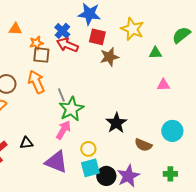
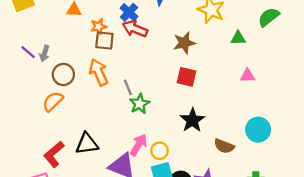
red square: (97, 37) -> (187, 77), moved
green star: (71, 109) -> (140, 104), size x0.7
pink arrow: (63, 130) -> (138, 145), moved
black triangle: (26, 143) -> (87, 144), size x1.5

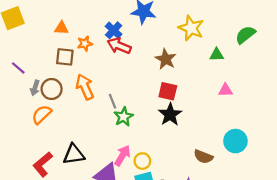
brown square: (104, 40) -> (65, 57), moved
brown star: (184, 43) -> (166, 59), turned -30
gray arrow: (45, 53) -> (35, 88), moved
black star: (192, 120) -> (170, 114), moved

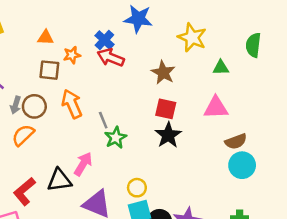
green semicircle: (245, 35) -> (253, 45), turned -45
pink triangle: (225, 90) -> (216, 108), moved, size x1.5
pink arrow: (122, 155) -> (83, 164), moved
brown semicircle: (203, 157) -> (236, 141), moved, turned -42

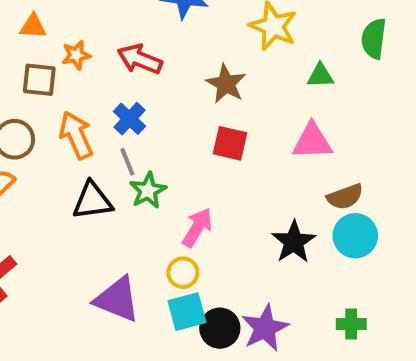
blue cross: (104, 40) -> (129, 119), moved
black star: (168, 135) -> (294, 242), moved
pink arrow: (83, 164) -> (197, 228), moved
black triangle: (59, 180) -> (93, 201), moved

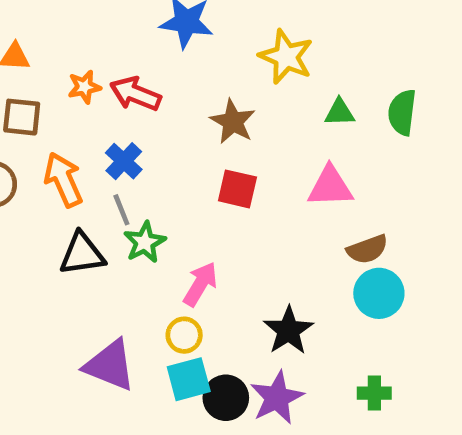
green semicircle: (374, 39) -> (402, 112), moved
orange star: (76, 55) -> (84, 87), moved
black star: (294, 242) -> (288, 330), moved

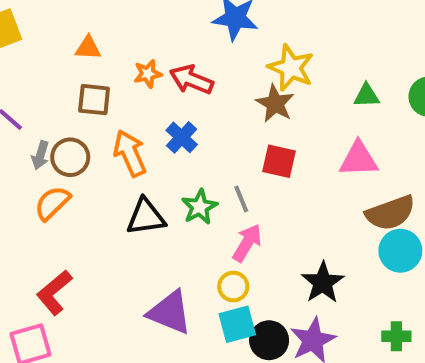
yellow star: (286, 57) -> (291, 68), moved
gray line: (121, 210) -> (241, 199), moved
brown semicircle: (367, 249) -> (390, 213), size x1.4

